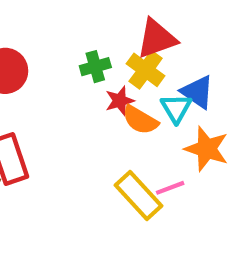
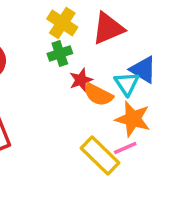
yellow cross: (146, 70) -> (62, 23), moved
orange star: (207, 149) -> (133, 119), moved

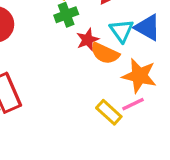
cyan triangle: (127, 84) -> (121, 31), moved
yellow rectangle: (100, 155) -> (109, 112), size x0.7

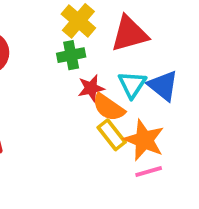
pink line: (133, 104) -> (149, 171), moved
yellow rectangle: (109, 112) -> (112, 135), moved

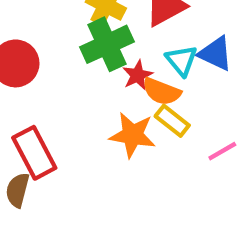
green cross: (71, 55) -> (107, 44), size x1.6
orange star: (144, 140) -> (133, 135), moved

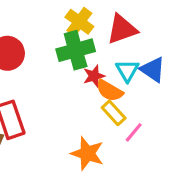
orange star: (133, 135) -> (87, 153), moved
pink line: (222, 151) -> (134, 132), moved, turned -30

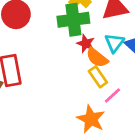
red star: (94, 76) -> (86, 44), turned 30
orange star: (87, 153) -> (91, 119), moved

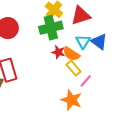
red star: (86, 44) -> (58, 52), moved

